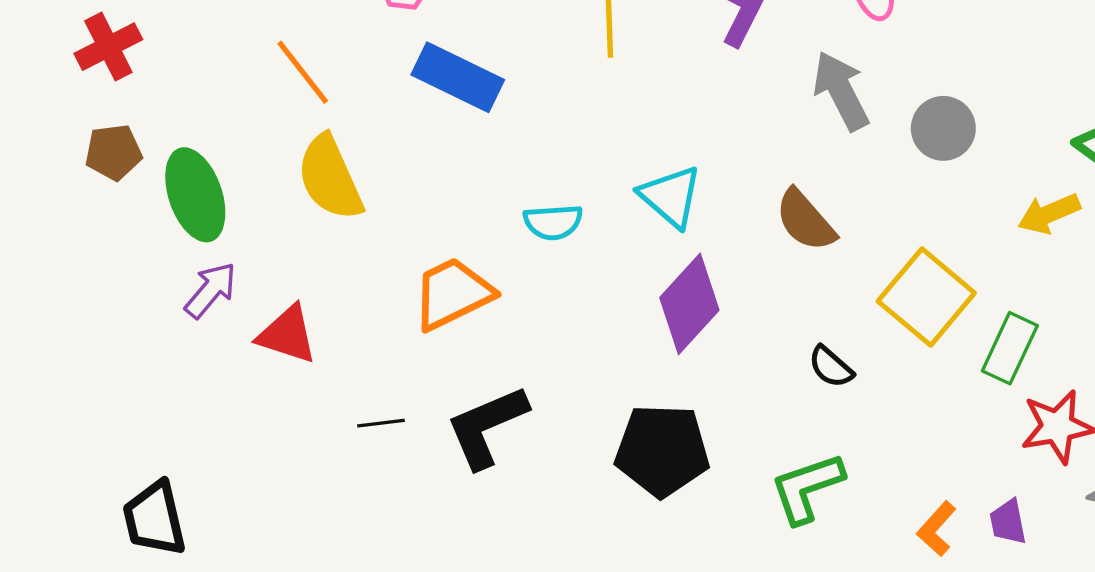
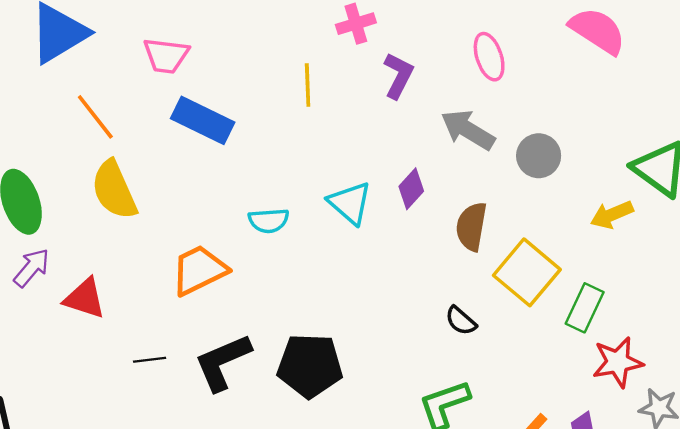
gray arrow: (841, 91) -> (468, 130), turned -32
brown semicircle: (805, 220) -> (471, 226), moved, turned 51
purple diamond: (689, 304) -> (411, 189), moved, size x0.6
black pentagon: (662, 450) -> (310, 366), moved

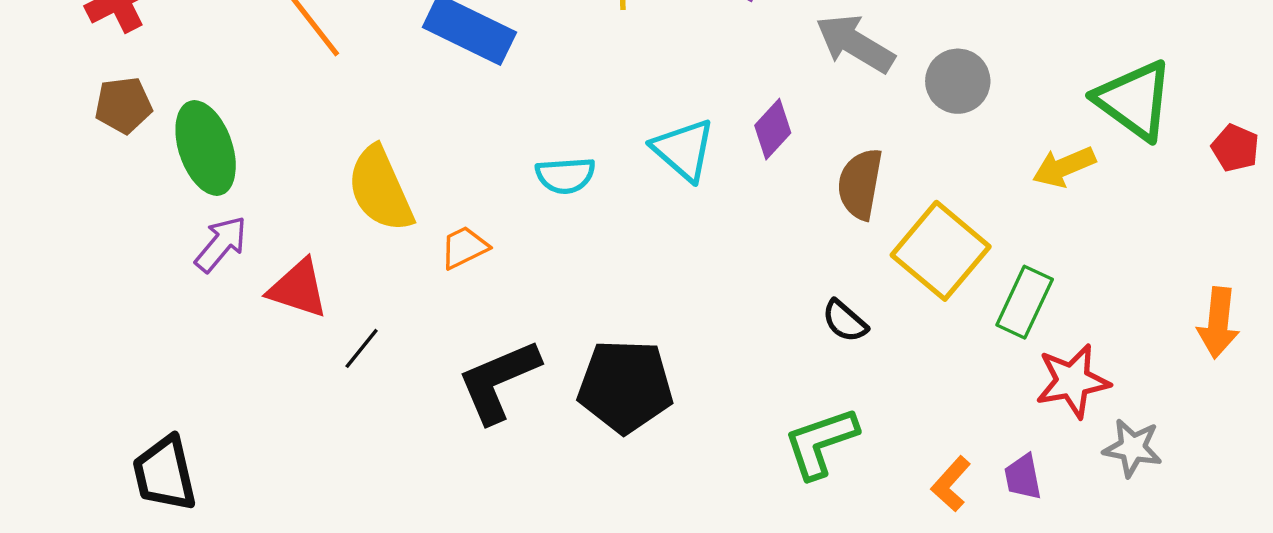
yellow semicircle: (114, 190) -> (380, 189), moved
orange trapezoid: (199, 270) -> (464, 247), size x0.6
black line: (150, 360) -> (362, 348), moved, turned -44

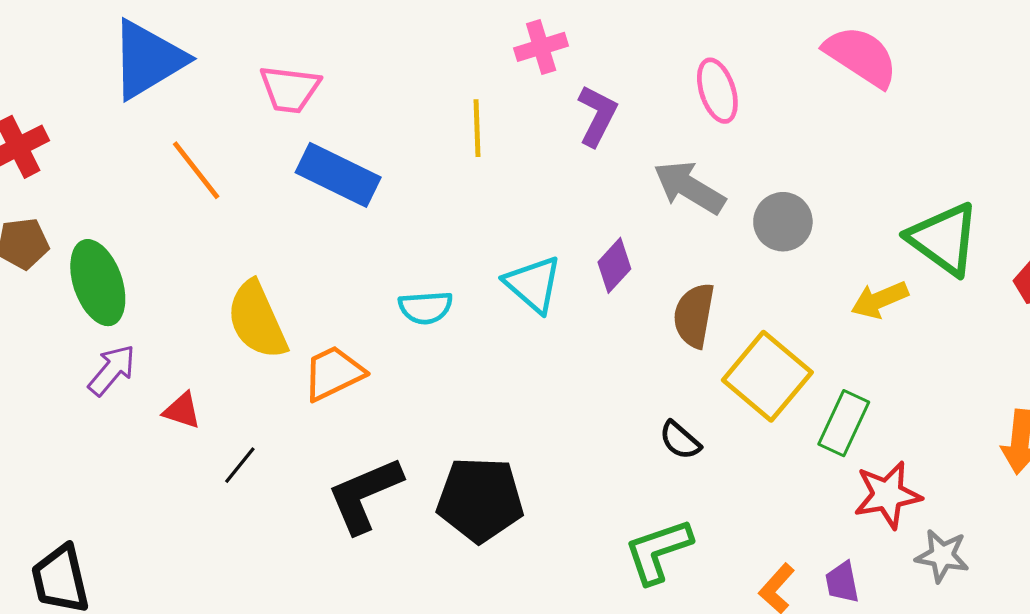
orange trapezoid: (464, 247) -> (333, 373), size x1.4
red triangle: (298, 289) -> (182, 411), size x0.7

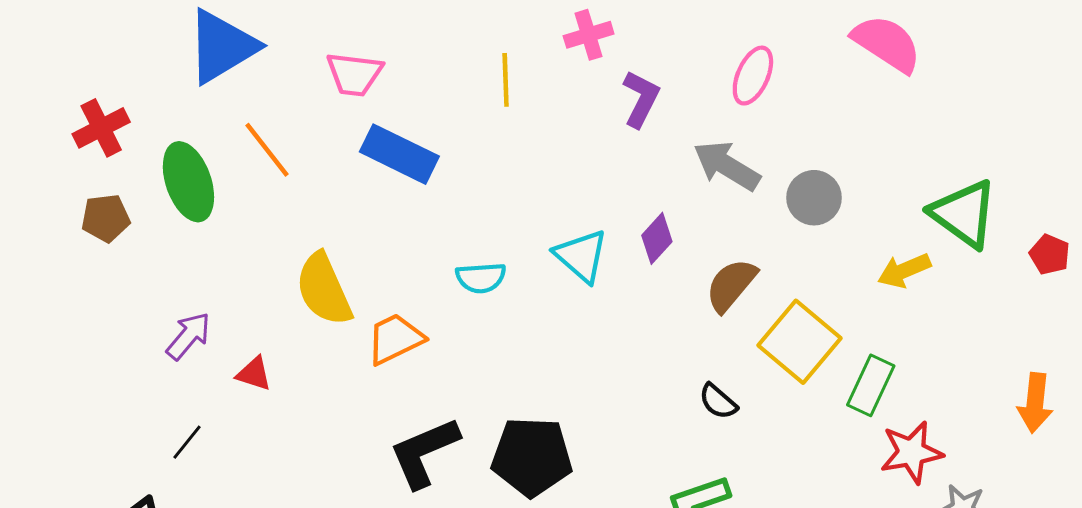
pink ellipse: (717, 91) -> (753, 76), turned 42
yellow line: (477, 128) -> (506, 80), moved
green ellipse: (98, 283) -> (188, 182), moved
brown semicircle: (694, 315) -> (731, 285), turned 30
black line: (240, 465) -> (187, 442), moved

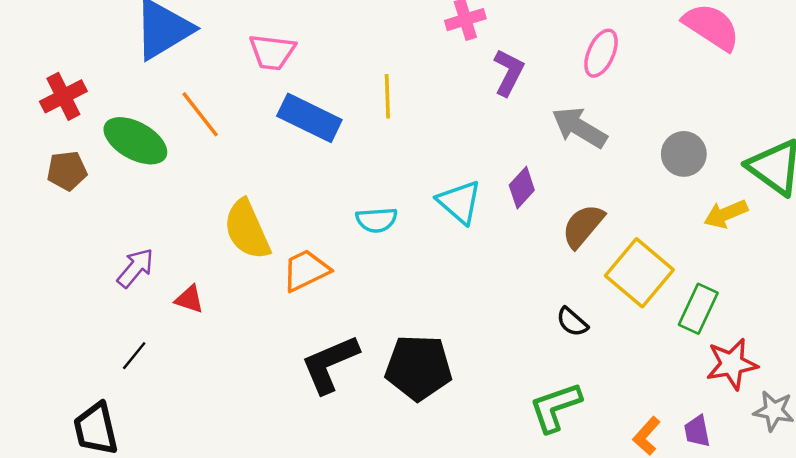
yellow line: (506, 80) -> (387, 96), moved
green ellipse: (188, 182) -> (135, 141), turned -42
gray circle: (814, 198) -> (684, 154), moved

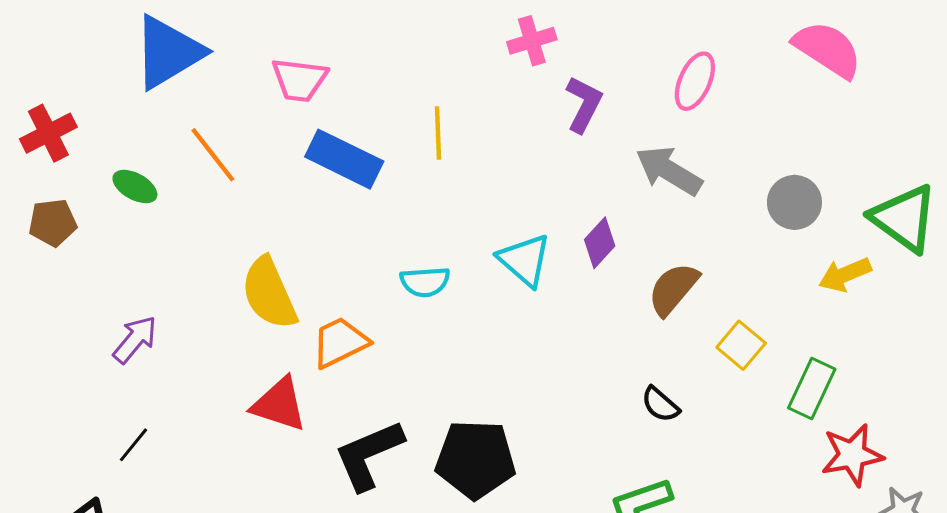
green ellipse: (135, 141) -> (135, 187), size x0.6
yellow square: (639, 273) -> (741, 345), size x0.6
red triangle: (189, 299) -> (279, 404), moved, size x1.6

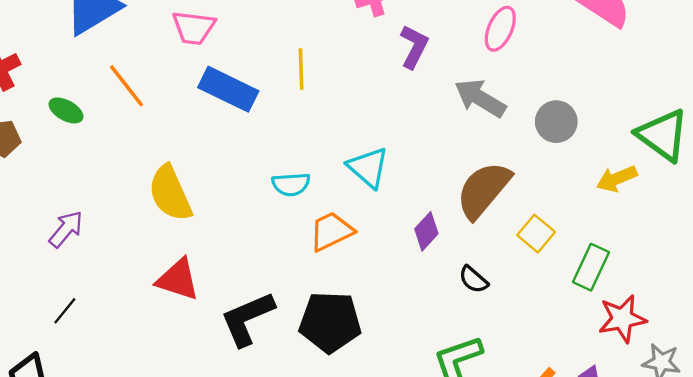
gray circle: (794, 202) -> (556, 122), moved
purple diamond: (600, 243) -> (426, 231), moved
brown semicircle: (673, 289) -> (483, 190), size x1.4
orange trapezoid: (340, 342) -> (331, 231), moved

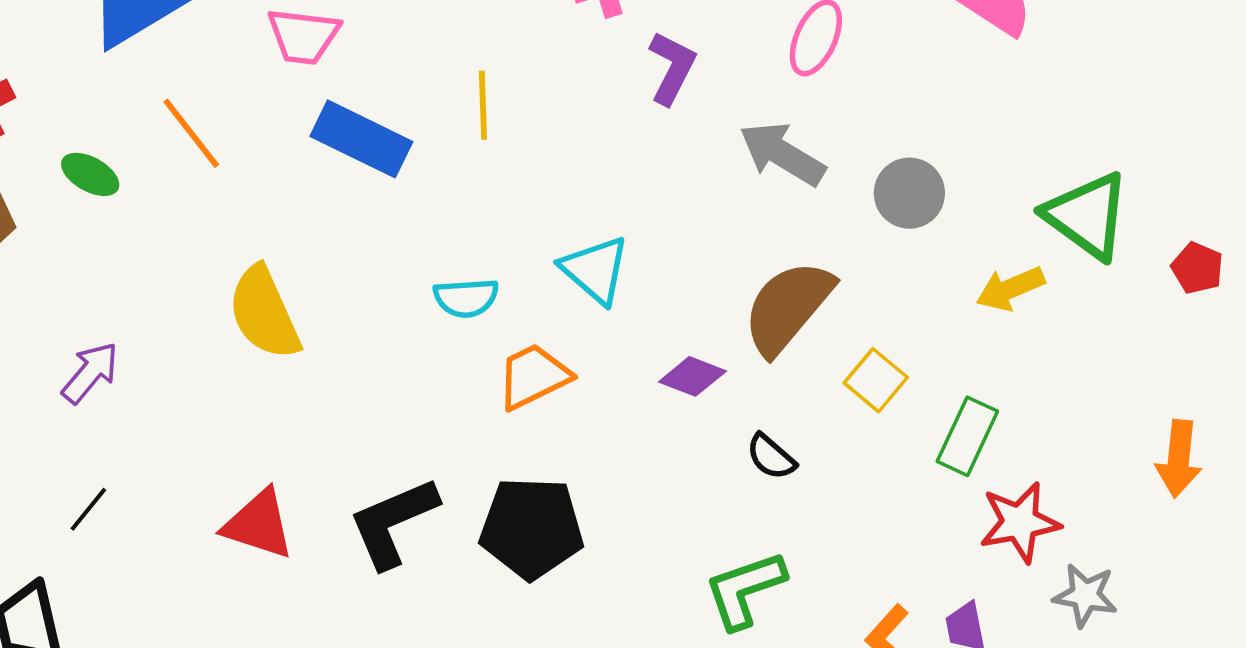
purple diamond: (426, 231) -> (692, 376), turned 69
red triangle: (178, 279) -> (259, 524), moved

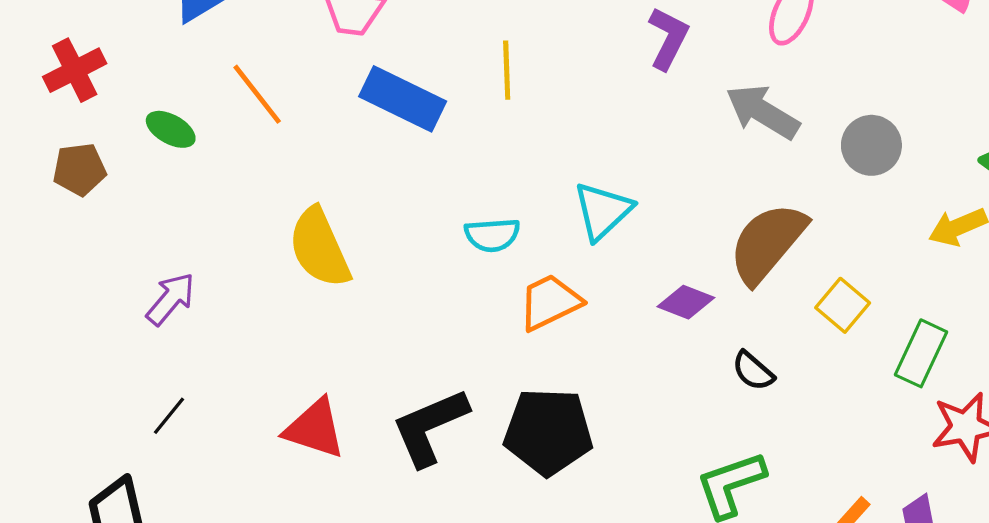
cyan triangle: (595, 270) -> (603, 211), turned 36

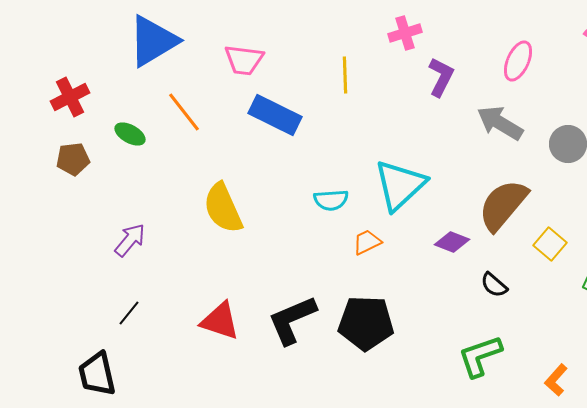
yellow line: (507, 70) -> (345, 75), moved
cyan triangle: (603, 211) -> (400, 185), size x1.4
orange trapezoid: (550, 302) -> (367, 242), size x0.7

